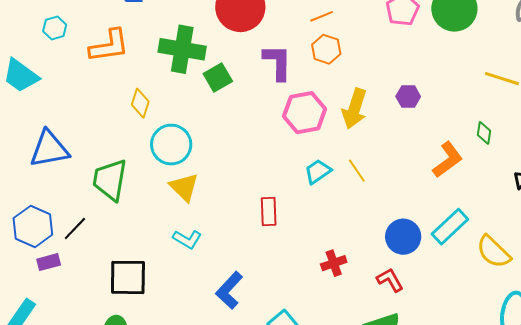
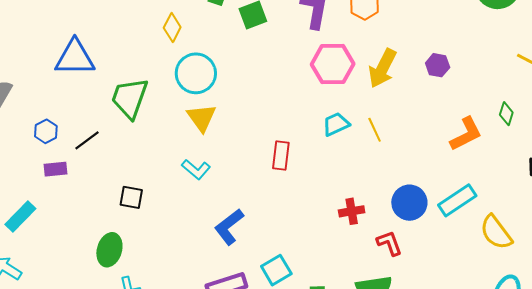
blue hexagon: (33, 226) -> (46, 131), size x0.6
red cross: (334, 263) -> (352, 211), moved
black square: (128, 277) -> (131, 197), size x0.6

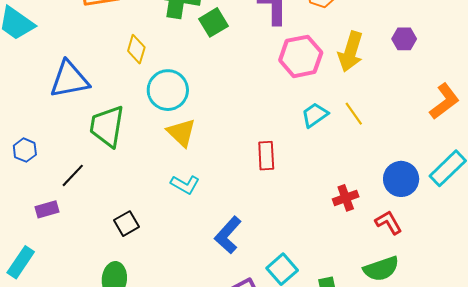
blue triangle: (75, 58) -> (69, 79), moved
blue hexagon: (46, 131) -> (25, 150), moved
black square: (131, 197) -> (126, 224), turned -30

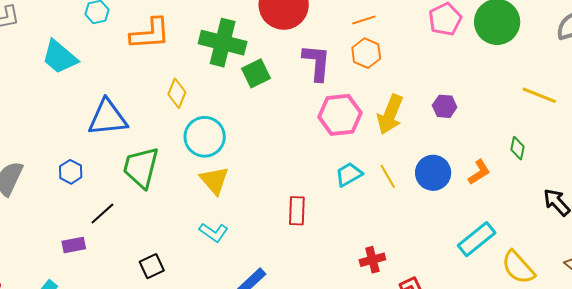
orange L-shape: (444, 101) -> (479, 172), size x0.7
blue hexagon: (25, 150) -> (71, 172), moved
blue circle: (401, 179) -> (433, 173), moved

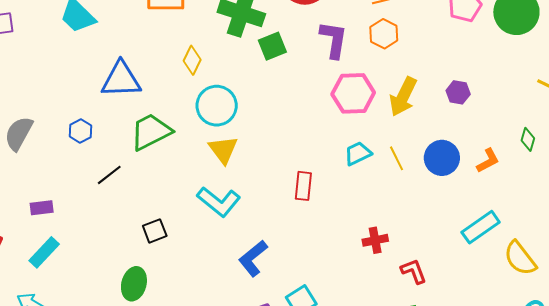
green trapezoid: (141, 167) -> (151, 132), turned 45
cyan L-shape: (214, 232) -> (219, 202), size x1.5
purple rectangle: (74, 245) -> (42, 208), moved

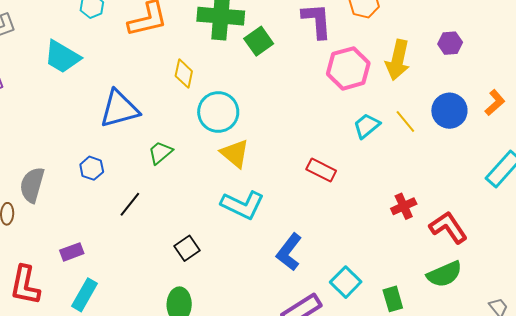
green trapezoid: (151, 132) -> (160, 153), size x0.6
red rectangle: (303, 186) -> (321, 170), turned -56
red L-shape: (414, 271) -> (448, 227), size x1.4

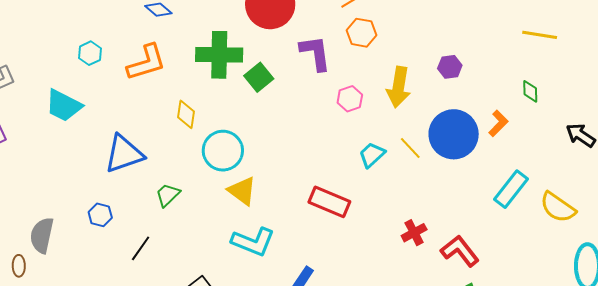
pink hexagon: (348, 68) -> (350, 99), size x0.6
blue circle: (449, 111) -> (454, 134), size x1.4
red rectangle: (321, 170) -> (329, 202), size x1.4

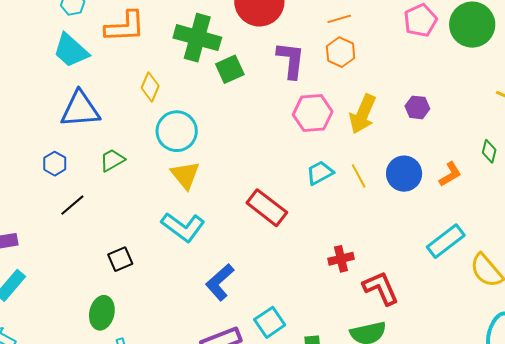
pink hexagon: (350, 99) -> (313, 113), size x1.5
cyan trapezoid: (64, 106) -> (71, 50), moved
blue circle: (454, 134) -> (404, 174), size x0.7
blue hexagon: (100, 215) -> (55, 164), moved

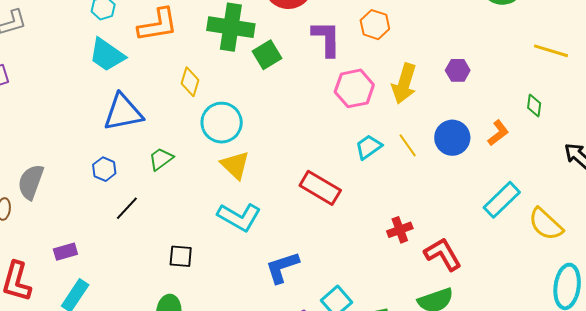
black square: (120, 259) -> (181, 256), turned 35
blue L-shape: (220, 282) -> (282, 267), turned 30

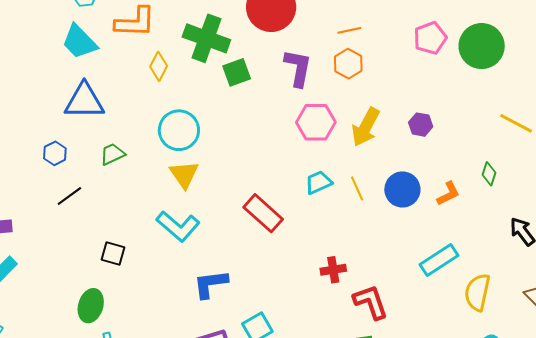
yellow diamond: (190, 82) -> (159, 66), moved
yellow semicircle: (546, 224) -> (477, 292), turned 48

